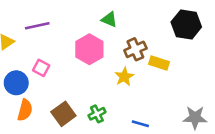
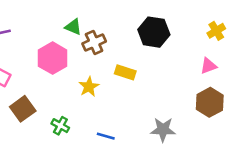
brown cross: (135, 49) -> (94, 43), moved
brown square: (63, 114) -> (23, 109), moved
green cross: (97, 114) -> (60, 126), turned -35

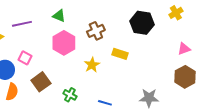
green triangle: (73, 27) -> (59, 16), moved
yellow cross: (216, 31) -> (176, 13), moved

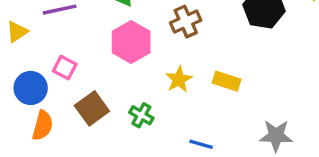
yellow rectangle: (120, 54) -> (227, 81), moved
green cross: (70, 95) -> (141, 115), moved

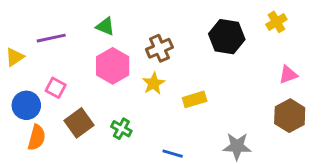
yellow star: (179, 79) -> (154, 83), moved
yellow rectangle: (227, 81) -> (195, 99), turned -35

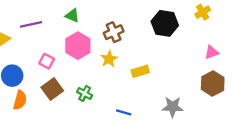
pink square: (56, 88) -> (47, 61), moved

